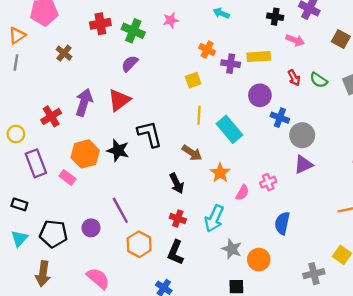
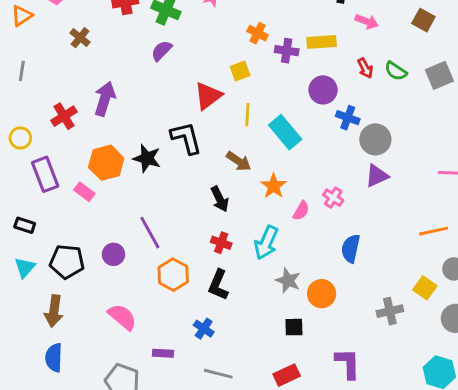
gray line: (16, 62) -> (22, 71), moved
red triangle: (119, 100) -> (208, 96), moved
pink cross: (268, 182) -> (333, 198), turned -35

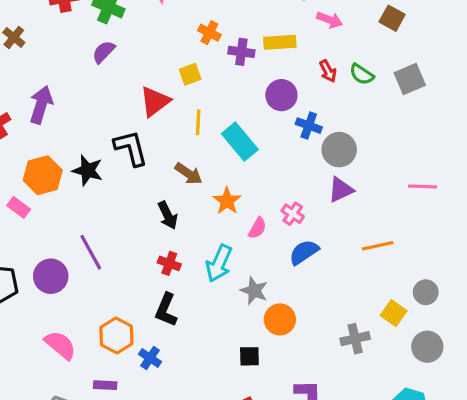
orange line: (434, 231) -> (378, 246), moved
blue semicircle: (351, 249) -> (304, 252), moved, turned 44
purple circle: (113, 254) -> (51, 276), size x1.4
orange hexagon: (173, 275) -> (116, 335), moved
gray star: (288, 281) -> (254, 291), moved

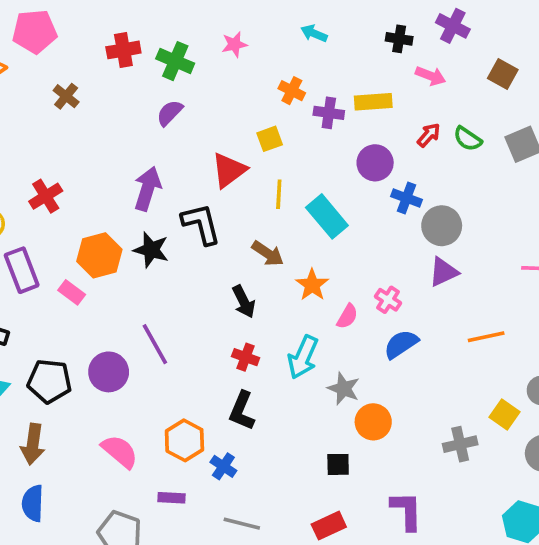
red arrow: (328, 71) -> (429, 135), turned -110
purple arrow: (41, 105) -> (147, 189), moved

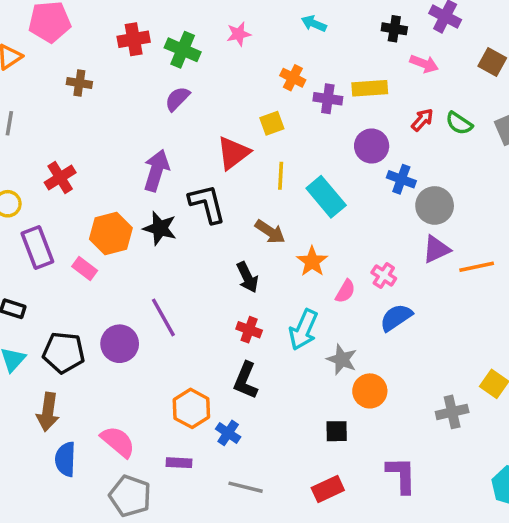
brown cross: (66, 96) -> (79, 83), turned -30
orange line: (486, 337) -> (477, 267), moved
pink semicircle: (120, 451) -> (118, 442), moved
blue semicircle: (33, 503) -> (65, 459), moved

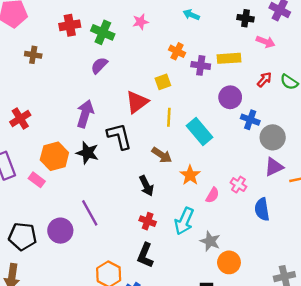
blue semicircle: (396, 317) -> (262, 209), moved, turned -65

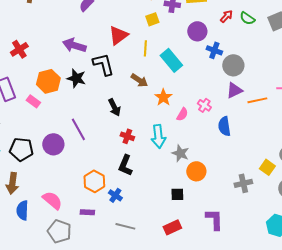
yellow square: (163, 82) -> (152, 19), moved
purple arrow: (85, 114) -> (74, 45), turned -90
black arrow: (146, 186) -> (114, 107), moved
cyan arrow: (184, 221) -> (158, 136), turned -30

